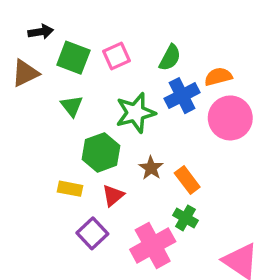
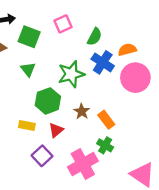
pink square: (117, 56) -> (63, 24), moved
blue cross: (182, 96) -> (103, 62), turned -30

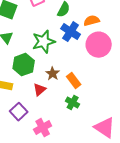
red triangle: (56, 130) -> (40, 90), moved
pink cross: (83, 164) -> (43, 128), moved, size x0.7

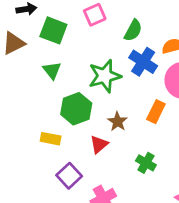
orange rectangle: (74, 81) -> (156, 112), moved, turned 63

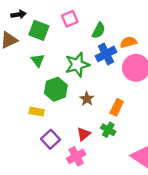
blue cross: (143, 62) -> (106, 54), turned 30
orange rectangle: (156, 112) -> (117, 107), moved
red triangle: (99, 144) -> (84, 134), moved

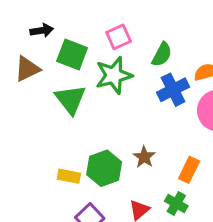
green triangle: (38, 60) -> (70, 99), size x1.5
green star: (77, 65) -> (114, 75), moved
green hexagon: (56, 89) -> (104, 168), moved

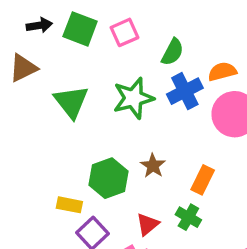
green square: (72, 54) -> (80, 29), moved
green star: (114, 75) -> (133, 98), moved
yellow rectangle: (69, 176) -> (69, 205), moved

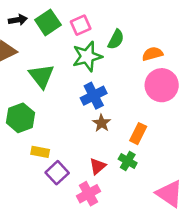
green square: (80, 29) -> (48, 22), turned 35
blue cross: (185, 91) -> (94, 96), moved
green star: (133, 98) -> (87, 56), moved
green hexagon: (109, 178) -> (21, 118), moved

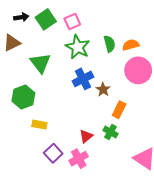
green semicircle: (116, 39) -> (109, 44), moved, turned -42
green star: (87, 56) -> (78, 47), turned -30
brown star: (102, 123) -> (103, 90), moved
purple square: (57, 173) -> (53, 153), moved

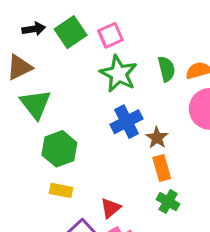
green triangle: (40, 63) -> (35, 104), moved
green hexagon: (23, 97) -> (59, 149), moved
orange rectangle: (119, 110) -> (162, 168), moved, turned -42
red triangle: (86, 136) -> (111, 208), moved

